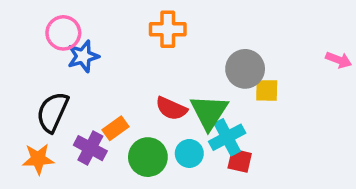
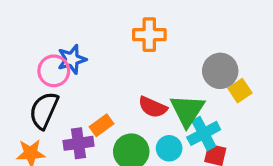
pink circle: (63, 33) -> (54, 71), moved
yellow square: (267, 90) -> (240, 91), turned -35
purple cross: (90, 148) -> (78, 143), turned -36

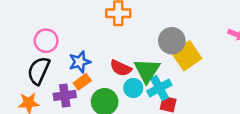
blue star: (72, 59) -> (80, 62), moved
yellow square: (240, 91) -> (187, 56), size x1.6
cyan circle: (169, 148) -> (133, 88), moved

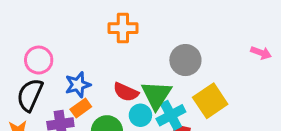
yellow square: (187, 56) -> (210, 101), moved

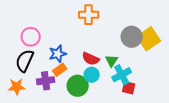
green triangle: (156, 95) -> (112, 61), size x0.6
yellow square: (210, 101) -> (149, 39), moved
cyan circle: (140, 115) -> (92, 75), moved

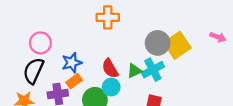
red semicircle: (91, 59) -> (110, 68), turned 36
green triangle: (112, 61) -> (134, 71), turned 32
cyan cross: (122, 75) -> (153, 70), moved

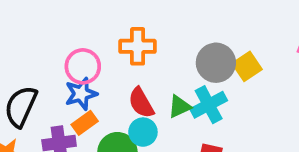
orange cross: (108, 17) -> (138, 46), moved
pink circle: (40, 43) -> (83, 66), moved
yellow square: (177, 45) -> (247, 66), size x0.7

